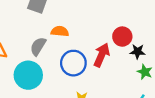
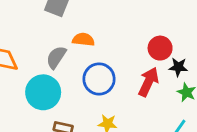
red arrow: (102, 55) -> (148, 82), moved

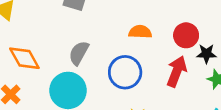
orange semicircle: (83, 40) -> (140, 32), moved

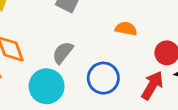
orange semicircle: (140, 32) -> (126, 29), moved

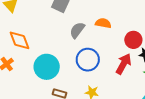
gray semicircle: (63, 53) -> (77, 30), moved

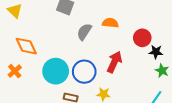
blue circle: (88, 60) -> (84, 72), moved
red arrow: (123, 64) -> (114, 62), moved

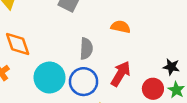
gray semicircle: (84, 32) -> (86, 49), moved, turned 144
red circle: (142, 38) -> (153, 89), moved

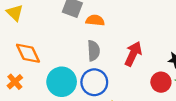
orange semicircle: (121, 27) -> (95, 20), moved
red arrow: (121, 74) -> (133, 54), moved

